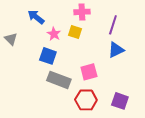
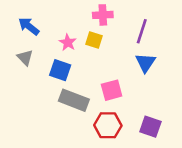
blue arrow: (36, 17) -> (29, 26), moved
gray triangle: (11, 39) -> (25, 58), moved
blue triangle: (116, 50) -> (145, 63), turned -30

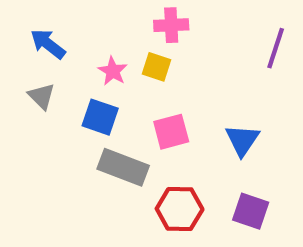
purple line: (142, 31) -> (276, 48), moved
blue triangle: (145, 63) -> (242, 140), moved
pink square: (112, 90) -> (171, 132), moved

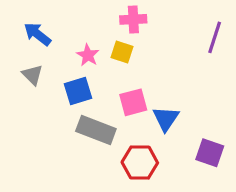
blue square: (100, 117) -> (78, 91), turned -36
blue triangle: (242, 140) -> (166, 119), moved
purple square: (251, 211) -> (210, 153), moved

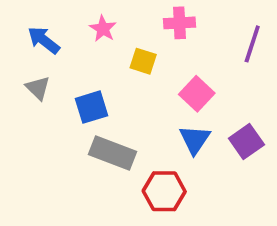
pink cross: (133, 19) -> (179, 23), moved
pink star: (88, 55) -> (103, 29), moved
pink square: (133, 102) -> (197, 94), moved, turned -32
purple square: (210, 153) -> (246, 142), moved, turned 36

